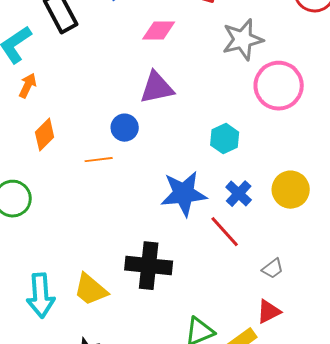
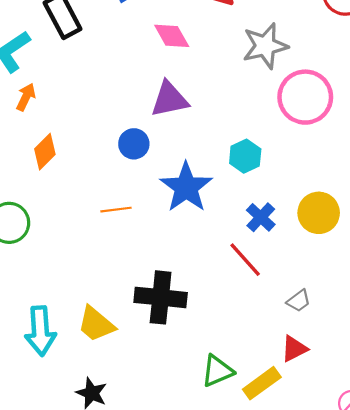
pink diamond: (159, 31) -> (172, 36), turned 60
orange line: (99, 160) -> (116, 210), moved
blue star: (184, 194) -> (186, 187), moved, turned -30

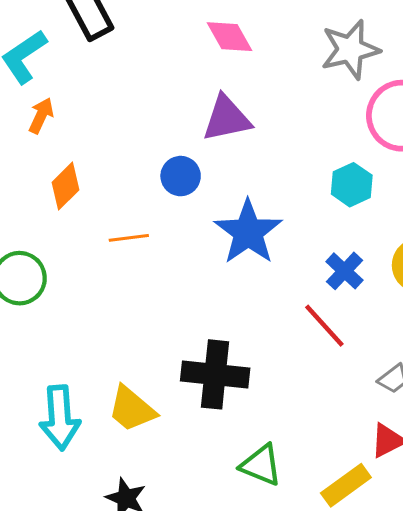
cyan hexagon: (245, 156) -> (352, 185), moved
orange line: (116, 210) -> (129, 238), moved
green triangle: (217, 371) -> (261, 465), moved, turned 45

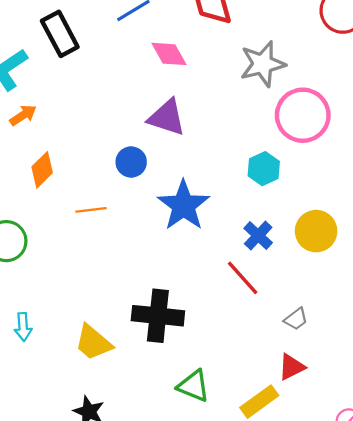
orange arrow: (41, 116) -> (23, 115), turned 32
purple triangle: (227, 119) -> (167, 117), turned 30
cyan arrow: (60, 418) -> (23, 327), moved, size x0.6

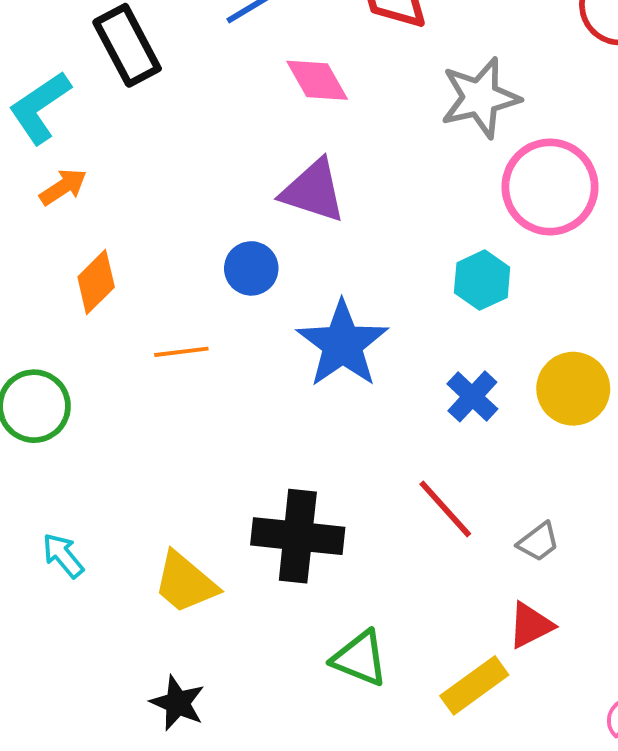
red line: (243, 278) -> (445, 509), moved
cyan arrow: (23, 327) -> (63, 556), turned 144

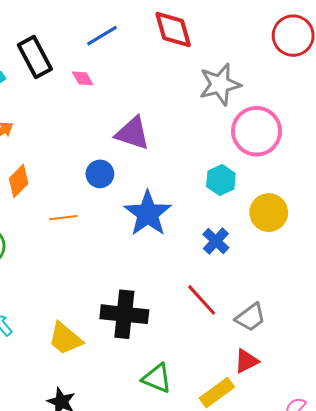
pink diamond: (317, 80) -> (83, 78), moved, size x0.7
yellow circle: (573, 389) -> (269, 213), moved
gray trapezoid: (538, 542) -> (250, 317), size x1.4

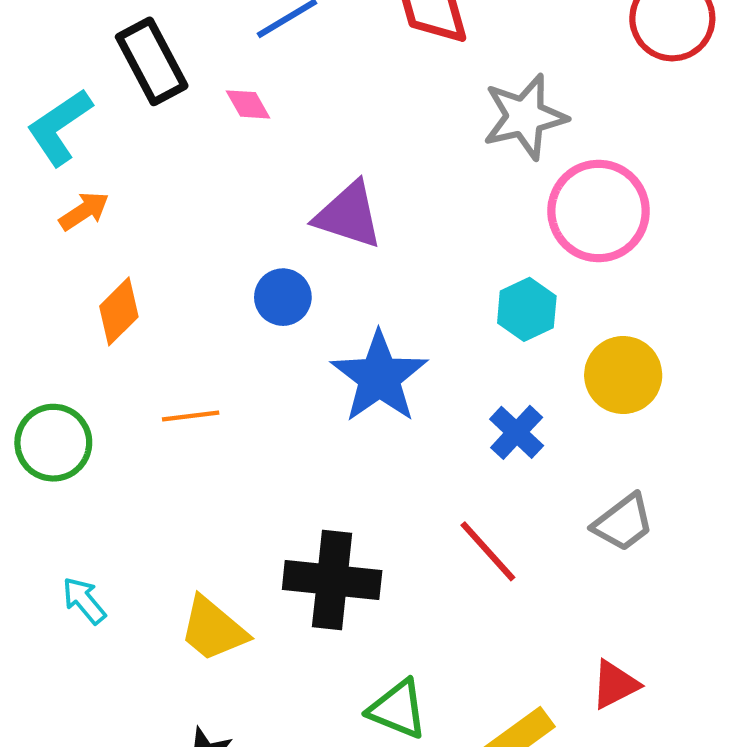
orange line: (63, 218) -> (191, 416), moved
gray trapezoid: (250, 317) -> (623, 523), moved
red triangle: (246, 361) -> (615, 685), moved

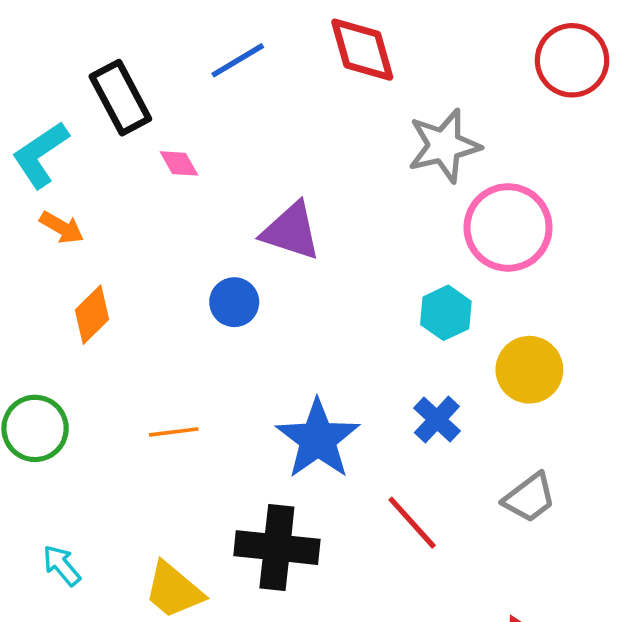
pink diamond: (248, 104) -> (179, 163), moved
orange arrow: (84, 211) -> (62, 227), turned 63
blue star: (379, 377) -> (318, 439), moved
orange line: (191, 416) -> (174, 432), moved

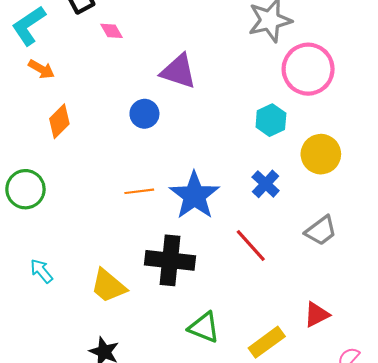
orange line: (174, 432) -> (139, 191), moved

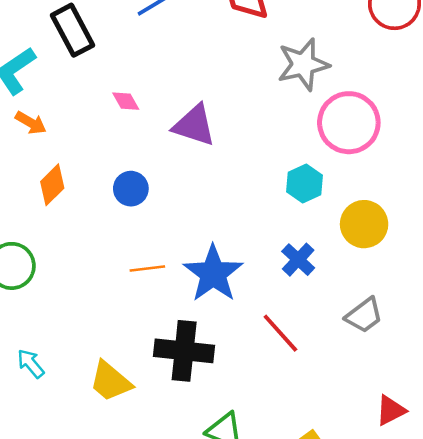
pink diamond: (112, 31) -> (126, 101), moved
blue circle: (144, 114) -> (131, 189), moved
red triangle: (317, 315) -> (391, 410), moved

